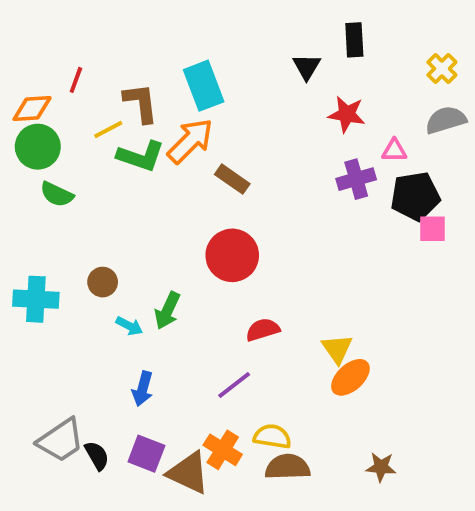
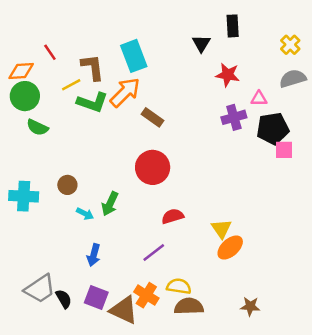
red line: (76, 80) -> (50, 52), turned -54

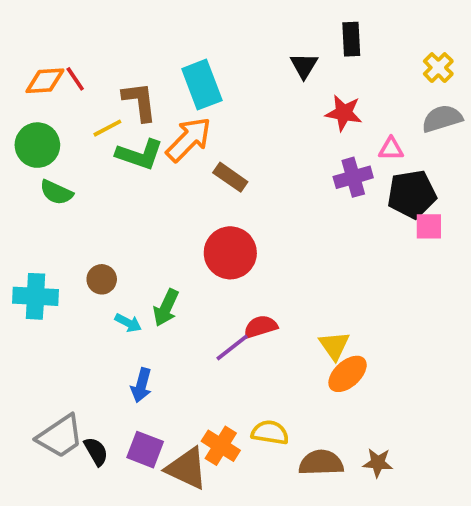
orange diamond: (21, 71) -> (45, 81), moved
purple line: (154, 253) -> (232, 347), moved
brown semicircle: (189, 306) -> (321, 463), moved

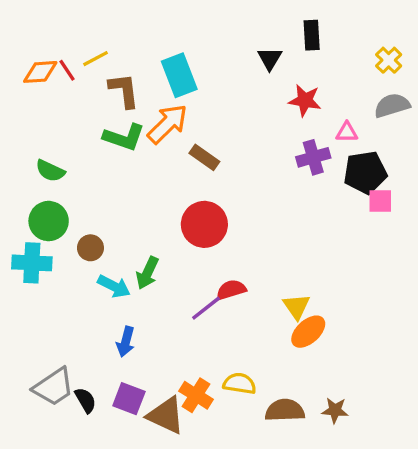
yellow line: (107, 128) -> (95, 59), moved
green circle: (37, 145) -> (49, 221), moved
cyan arrow: (128, 323) -> (114, 286), size x1.4

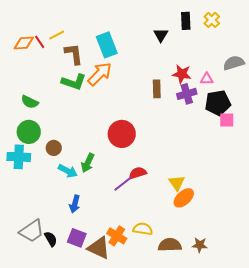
yellow cross: (389, 60) -> (212, 20), moved
red star: (305, 100) -> (182, 74), moved
brown rectangle: (204, 157) -> (157, 89), moved, turned 54

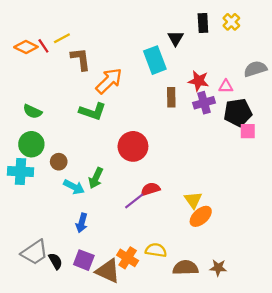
orange diamond: (24, 43) -> (26, 47), turned 30
cyan rectangle: (107, 45) -> (155, 60), moved
green L-shape: (74, 82) -> (93, 111), moved

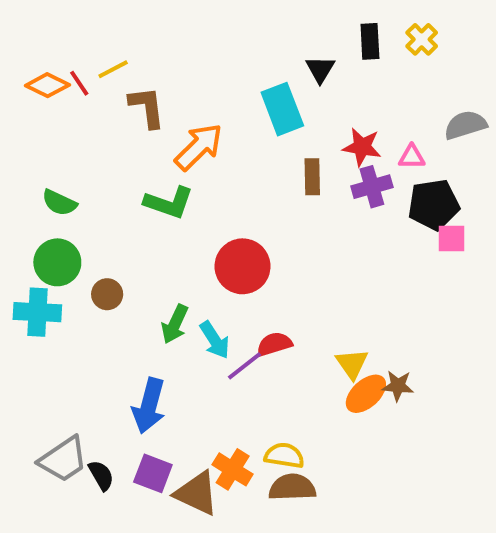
cyan arrow: (74, 187) -> (215, 340), moved, turned 30
blue arrow: (82, 223) -> (149, 406), size x1.5
brown semicircle: (185, 268) -> (292, 487), moved
brown star: (218, 268) -> (398, 386), moved

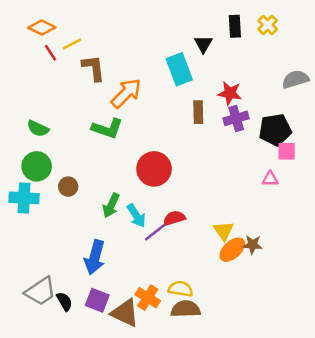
orange diamond: (47, 85) -> (42, 28), moved
pink triangle: (412, 157) -> (270, 179), moved

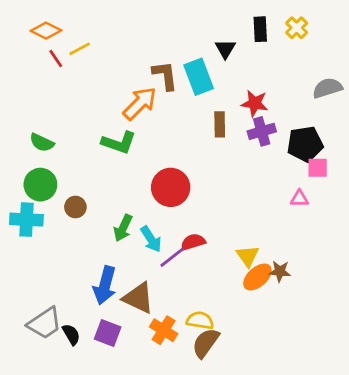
brown L-shape: (93, 68) -> (165, 75), moved
brown semicircle: (186, 309) -> (206, 343), turned -52
brown triangle: (125, 313) -> (138, 298), moved

